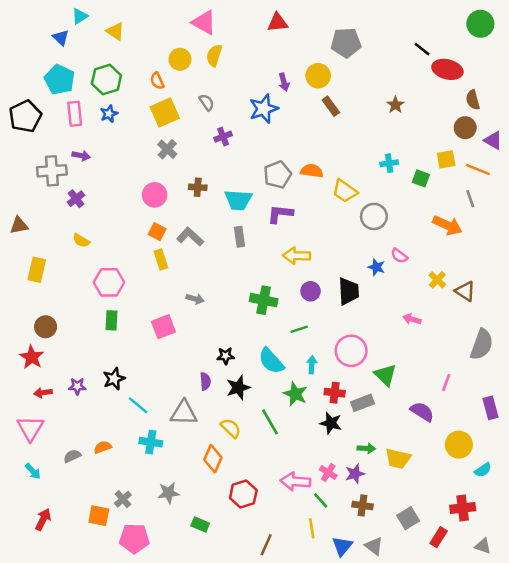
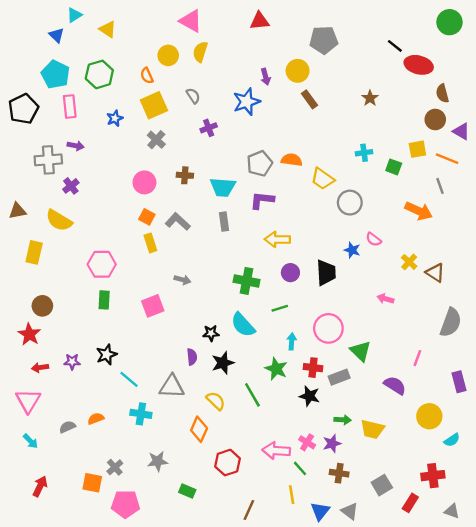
blue star: (109, 114) -> (115, 118), moved
yellow semicircle: (81, 241) -> (59, 220), moved, size x1.6
cyan semicircle: (271, 361) -> (243, 325), moved

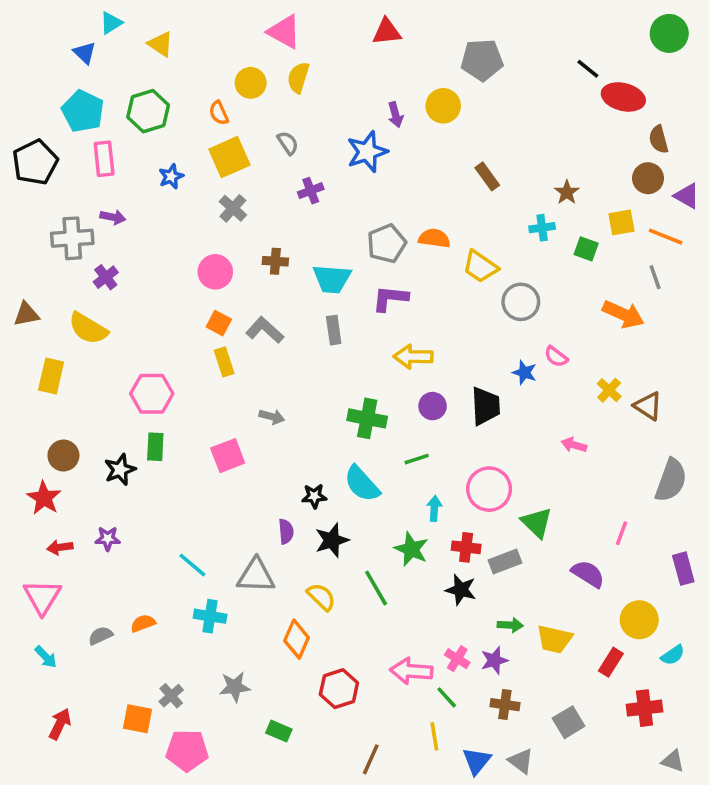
brown star: (370, 98) -> (567, 192), moved
brown rectangle: (309, 99) -> (487, 176), moved
black star: (106, 355) -> (120, 470), moved
red rectangle: (410, 503) -> (611, 662), moved

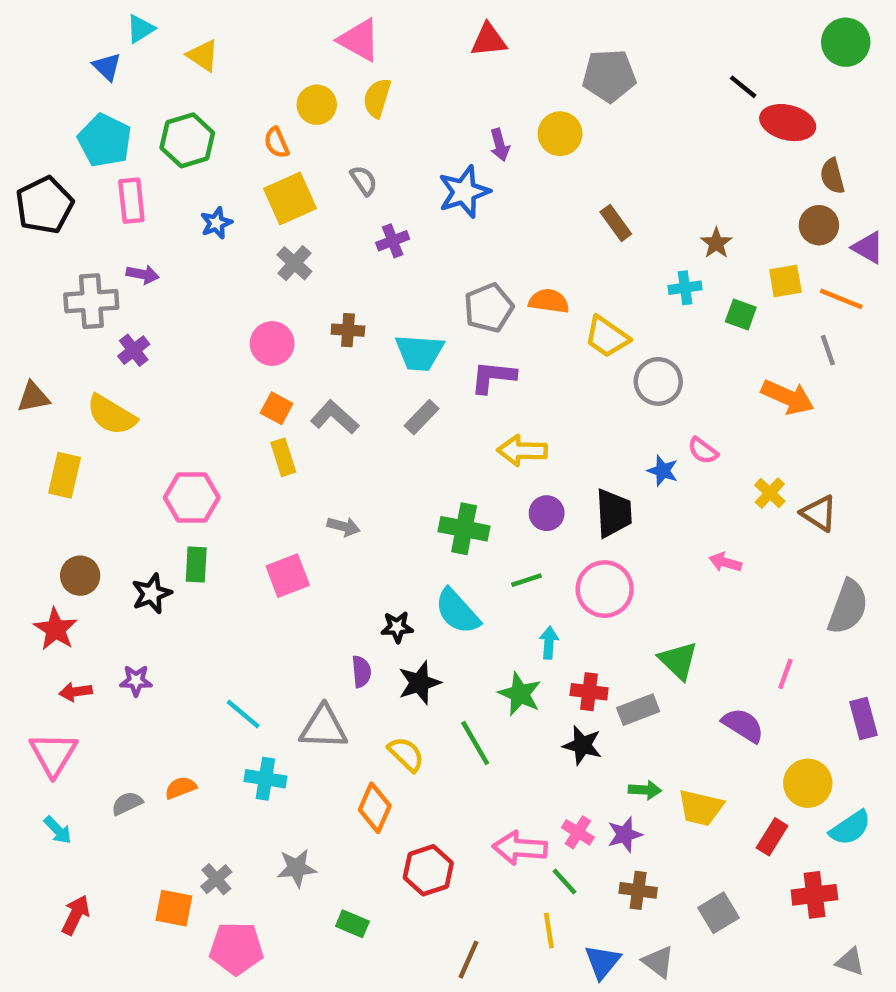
gray rectangle: (334, 330) -> (422, 417), turned 52
pink circle: (489, 489) -> (605, 589), moved
cyan semicircle: (673, 655) -> (850, 828), size x1.4

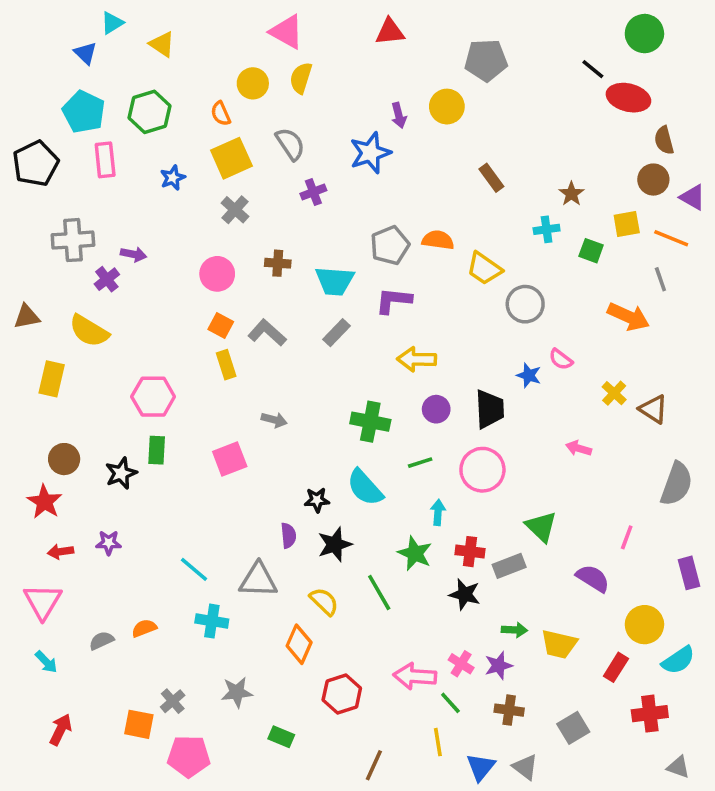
green circle: (846, 42) -> (644, 34), moved
gray semicircle: (364, 181) -> (290, 144), size x1.4
purple arrow: (143, 274) -> (134, 254), moved

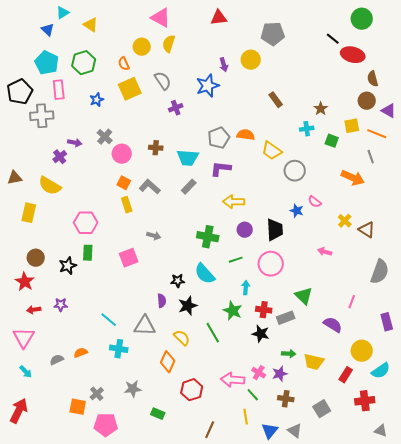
gray cross: (235, 210) -> (105, 137), moved
gray cross: (73, 240) -> (42, 116), moved
red arrow: (61, 730) -> (19, 411), moved, size x1.4

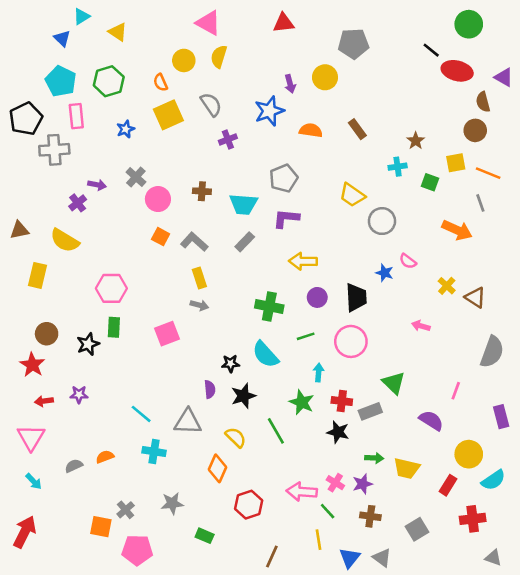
purple triangle: (389, 111) -> (504, 77), moved
orange semicircle: (246, 135) -> (311, 130), moved
yellow rectangle: (127, 205) -> (199, 278), moved

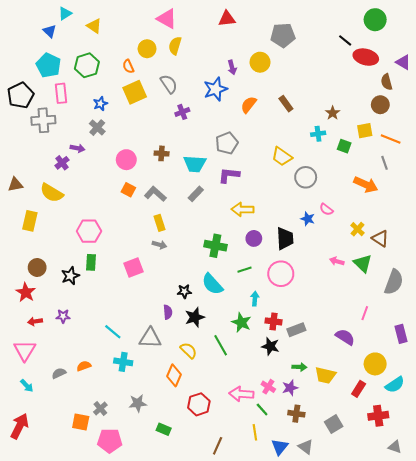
orange semicircle: (311, 130) -> (249, 105), turned -60
gray cross: (136, 177) -> (97, 128), moved
green triangle: (394, 383) -> (363, 263), moved

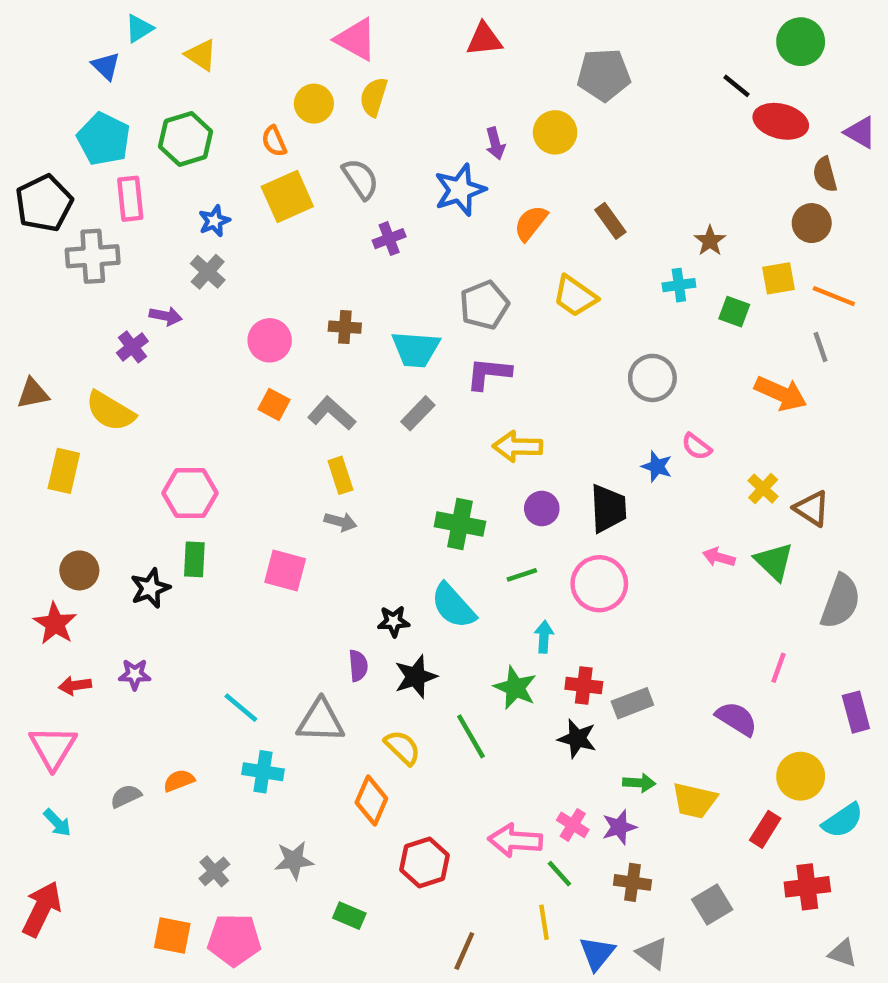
yellow trapezoid: (282, 157) -> (575, 296), moved
pink square: (134, 267) -> (285, 570), turned 36
orange square: (81, 422) -> (172, 936), moved

